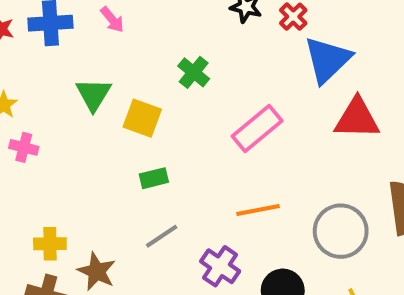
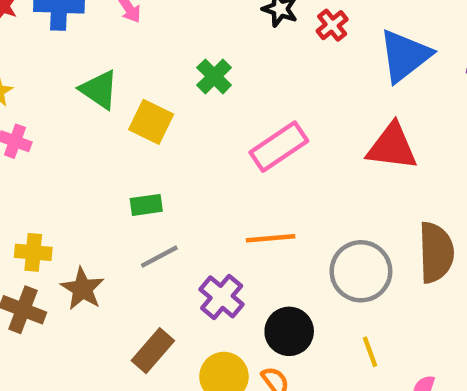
blue triangle: (327, 60) -> (405, 56), moved
green triangle: (93, 94) -> (99, 90), turned -33
green rectangle: (154, 178) -> (146, 205), moved

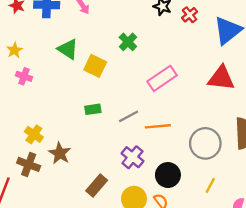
yellow cross: (33, 252) -> (34, 134), turned 30
gray line: (159, 257) -> (129, 116), moved
yellow line: (370, 352) -> (210, 185), turned 49

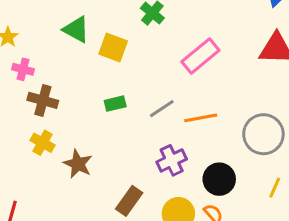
purple cross: (132, 157) -> (172, 160), turned 30
brown cross: (29, 164) -> (43, 100), moved

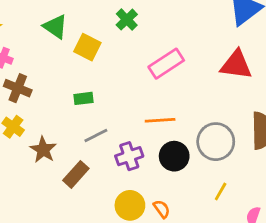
gray line: (162, 109) -> (96, 135), moved
black circle: (219, 179) -> (174, 156), moved
brown rectangle: (129, 201) -> (76, 174), moved

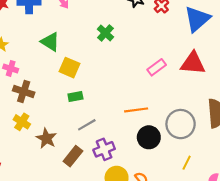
yellow square: (87, 47) -> (69, 68), moved
pink rectangle: (166, 64) -> (157, 67), moved, size x0.7
purple cross: (129, 156) -> (104, 149), moved

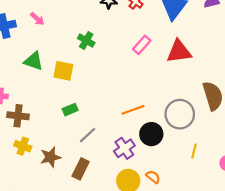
pink rectangle: (157, 67) -> (142, 45), moved
yellow square: (69, 68) -> (63, 71), moved
brown star: (46, 138) -> (50, 157), turned -30
purple cross: (104, 149) -> (124, 148), moved

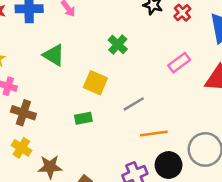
yellow square: (63, 71) -> (95, 83), moved
gray line: (88, 135) -> (134, 104), moved

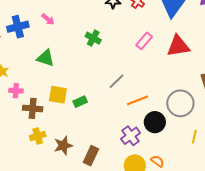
yellow square: (95, 83) -> (58, 95), moved
yellow cross: (21, 148) -> (38, 136), turned -35

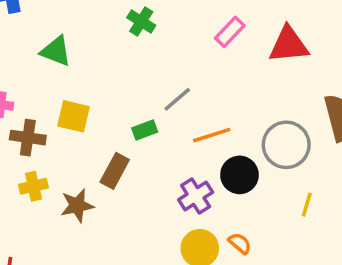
green rectangle: (80, 102) -> (145, 130), moved
brown rectangle: (91, 156) -> (115, 171), moved

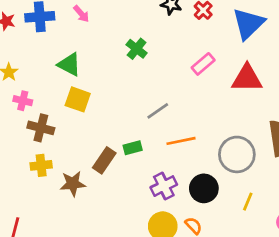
yellow square: (73, 116) -> (78, 99), moved
green rectangle: (145, 130) -> (133, 148), moved
black circle: (239, 175) -> (204, 188), moved

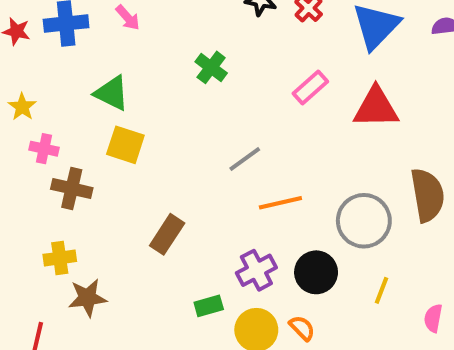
green rectangle: (133, 148) -> (209, 306), moved
yellow cross: (41, 165) -> (60, 258), moved
brown star: (73, 184) -> (87, 298), moved

